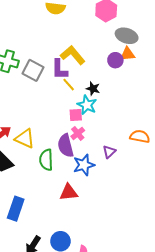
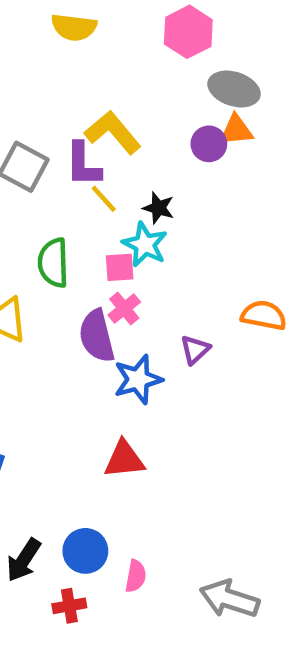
green semicircle: (46, 160) -> (53, 263), moved
red triangle: (69, 192) -> (124, 459), moved

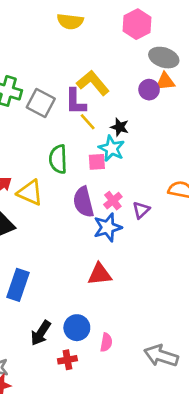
pink cross: (124, 309) -> (113, 201), moved

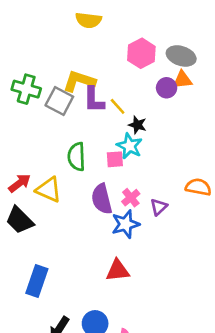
pink hexagon: (137, 24) -> (141, 53), moved
yellow L-shape: (93, 83) -> (79, 81), moved, turned -32
yellow line: (88, 122) -> (118, 106), moved

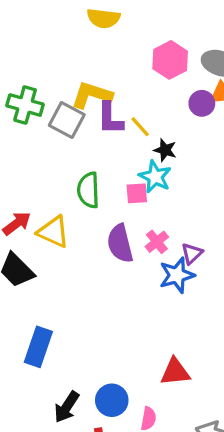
blue star: (126, 224) -> (177, 275), moved
red triangle: (118, 270) -> (175, 372), moved

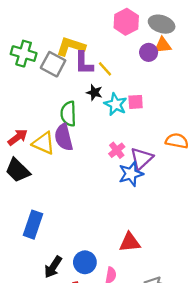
black star: (165, 150) -> (94, 92), moved
pink square: (137, 193) -> (136, 102), moved
purple semicircle: (120, 243) -> (64, 137), moved
purple triangle: (192, 253) -> (141, 159), size x1.5

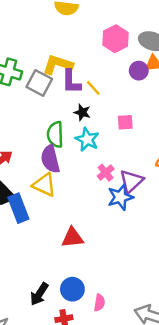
cyan star: (116, 104) -> (87, 139), moved
yellow triangle: (44, 143) -> (44, 185), moved
blue rectangle: (33, 225) -> (18, 208), moved, turned -40
red triangle: (130, 242) -> (72, 238), moved

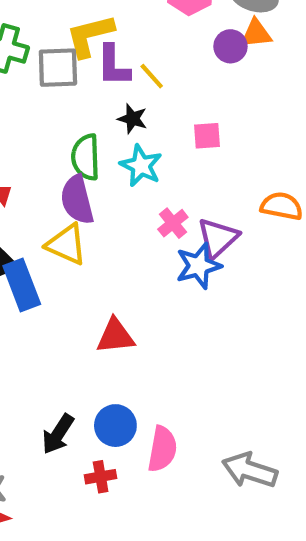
yellow L-shape: (58, 65) -> (90, 36), turned -32
gray square: (39, 83) -> (58, 68), turned -30
pink semicircle: (99, 303) -> (162, 449), size x1.5

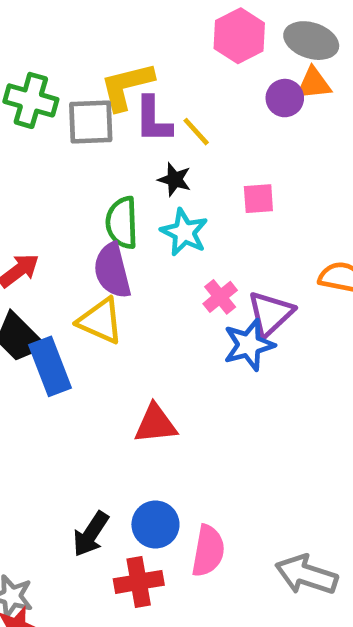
red cross: (101, 477) -> (139, 582), size x1.4

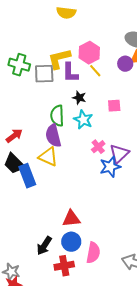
pink hexagon: (239, 36) -> (89, 53), moved
yellow line: (196, 132) -> (95, 71), moved
red triangle: (155, 424) -> (71, 219), moved

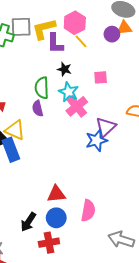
gray square: (44, 74) -> (21, 27), moved
purple semicircle: (53, 136) -> (38, 108), size x0.7
pink cross: (98, 147) -> (77, 106), moved, size x1.5
yellow triangle: (48, 157) -> (15, 130), moved
pink semicircle: (93, 253) -> (88, 211), moved

